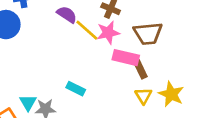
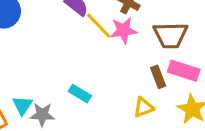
pink rectangle: (126, 58) -> (184, 71), moved
yellow triangle: (143, 96) -> (143, 107), moved, turned 36

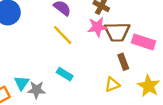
yellow line: (99, 26) -> (63, 35), moved
brown trapezoid: (170, 35) -> (117, 32), moved
pink rectangle: (184, 71) -> (143, 42), moved

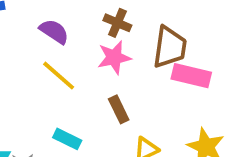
brown trapezoid: (117, 32) -> (170, 47), moved, turned -76
brown rectangle: (123, 62) -> (119, 109), moved

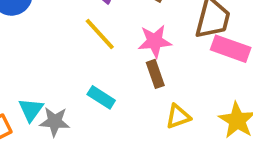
pink star: (114, 57) -> (155, 41), moved

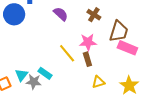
yellow line: (100, 34) -> (67, 53), moved
cyan rectangle: (101, 97) -> (45, 73), moved

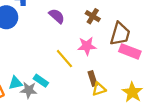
brown rectangle: (87, 59) -> (93, 78), moved
cyan triangle: (22, 75) -> (15, 83), turned 40

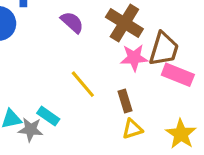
brown cross: (93, 16) -> (124, 23), size x1.6
pink star: (87, 46) -> (134, 58), moved
brown rectangle: (93, 78) -> (125, 101), moved

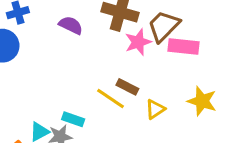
brown trapezoid: (164, 49) -> (164, 26), turned -136
yellow line: (83, 84) -> (110, 99), moved
brown rectangle: (125, 101) -> (127, 87), moved, turned -30

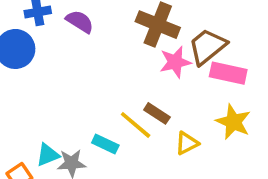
purple semicircle: (71, 25) -> (80, 22), moved
yellow star: (202, 101) -> (233, 122), moved
cyan rectangle: (73, 119) -> (105, 144), moved

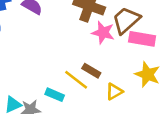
pink star: (175, 62) -> (103, 33), turned 30

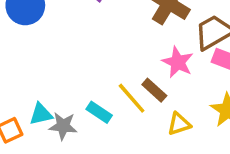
pink star: (103, 33) -> (178, 62), moved

